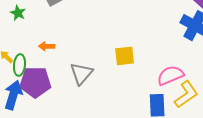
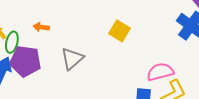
yellow square: (125, 56) -> (119, 31), moved, turned 30

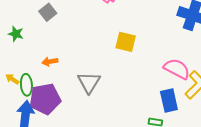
pink semicircle: (160, 72) -> (177, 69), turned 60

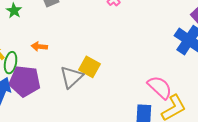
yellow square: (126, 42) -> (90, 67), moved

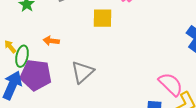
yellow square: (90, 67) -> (102, 18), moved, turned -30

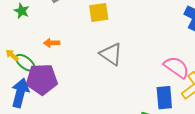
green ellipse: (22, 56) -> (25, 63), turned -55
gray triangle: (82, 72) -> (111, 54), moved, turned -35

